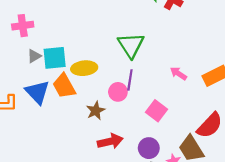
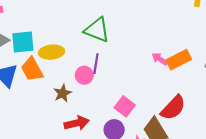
green triangle: (131, 45) -> (97, 30), turned -36
pink arrow: (178, 73) -> (160, 59), moved
pink square: (157, 111) -> (125, 106), moved

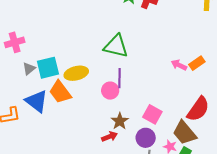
orange rectangle: (179, 60) -> (197, 63), size x0.7
brown star: (63, 93) -> (120, 121), moved
red arrow: (77, 123) -> (109, 137), size x0.7

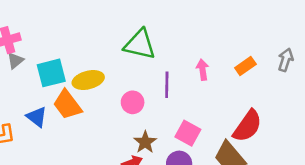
pink arrow: (179, 65) -> (203, 70), moved, turned 56
gray triangle: (29, 69) -> (15, 61), moved
purple line: (120, 78) -> (167, 85), moved
blue triangle: (37, 101) -> (37, 117), size x0.7

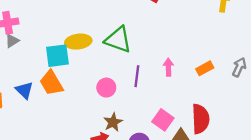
cyan square: (51, 73) -> (57, 56), moved
yellow ellipse: (88, 80) -> (78, 42), moved
red semicircle: (248, 126) -> (201, 119), turned -44
pink square: (188, 133) -> (163, 120), moved

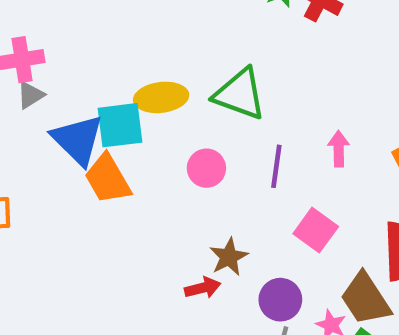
pink circle: (106, 88) -> (206, 168), moved
blue triangle: (24, 90) -> (78, 140), moved, size x1.5
pink square: (163, 120) -> (316, 230), moved

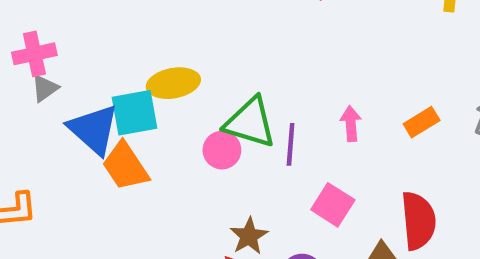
green triangle: (240, 94) -> (250, 123), moved

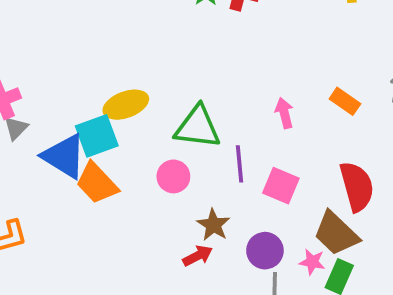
orange rectangle: (422, 122) -> (345, 101), turned 76
purple line: (291, 144) -> (240, 164), moved
pink circle: (222, 150) -> (173, 176), moved

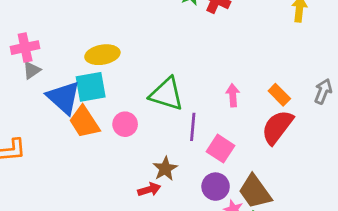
yellow ellipse: (126, 105) -> (102, 55), moved
pink circle: (173, 176) -> (125, 124), moved
red semicircle: (357, 187) -> (277, 127), moved, turned -138
purple circle: (265, 251) -> (216, 187), moved

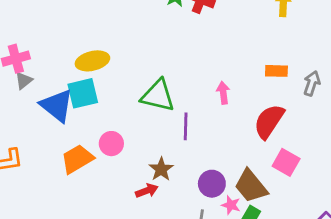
orange rectangle: (279, 95) -> (276, 71), moved, turned -40
orange trapezoid: (84, 122) -> (77, 159), moved, turned 96
pink circle: (125, 124) -> (111, 144), moved
pink square: (220, 149) -> (286, 162), moved

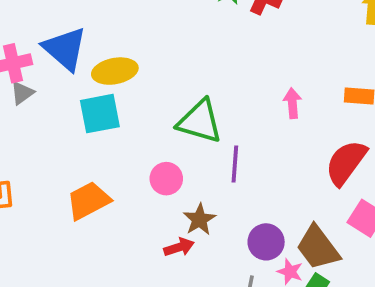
pink arrow: (223, 93) -> (292, 103), moved
blue triangle: (57, 106) -> (65, 49), moved
pink circle: (111, 144) -> (166, 179), moved

